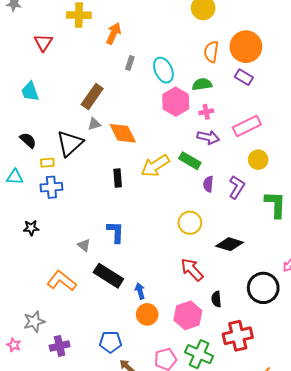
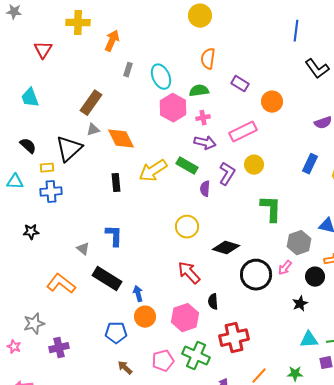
orange circle: (246, 47) -> (272, 102), moved, size x0.7
purple L-shape: (237, 187) -> (227, 174), moved
black circle: (263, 288) -> (256, 275), moved
blue pentagon: (110, 342) -> (116, 333), moved

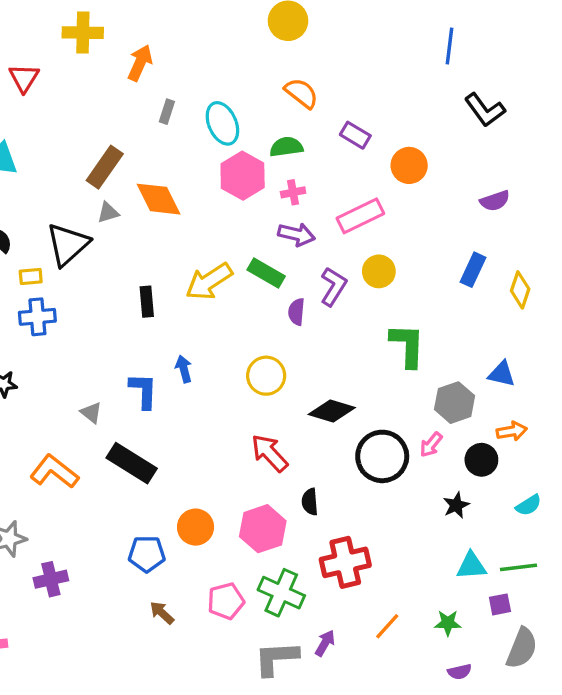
orange semicircle: (208, 59) -> (301, 93), turned 120
orange diamond: (121, 139) -> (159, 199), moved
blue arrow: (138, 294) -> (184, 369), moved

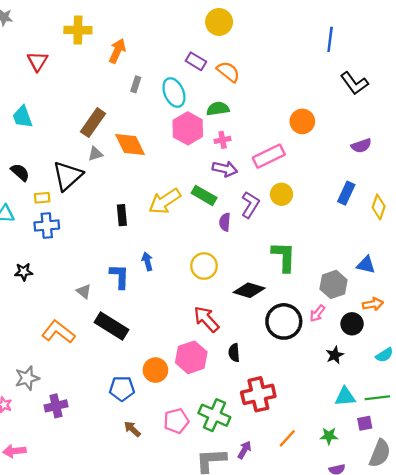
purple rectangle: (355, 135) -> (196, 61), moved
green L-shape: (407, 345) -> (284, 257), moved
pink hexagon: (263, 529) -> (191, 357), moved

